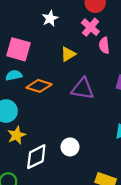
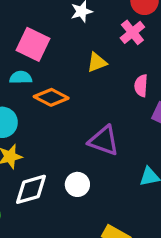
pink semicircle: (104, 45) -> (141, 86), moved
purple triangle: (83, 89) -> (104, 141), moved

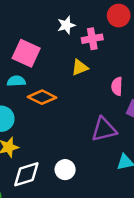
pink cross: (132, 32) -> (92, 39), moved, turned 30
purple triangle: (104, 141) -> (104, 129), moved, turned -32

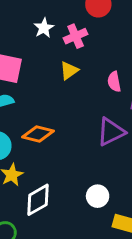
orange diamond: (42, 97) -> (38, 134), moved
white circle: (65, 170) -> (98, 196), moved

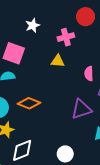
white star: (44, 28) -> (33, 25), moved
yellow triangle: (69, 71) -> (58, 61), turned 32

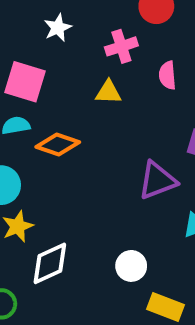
pink semicircle: (89, 74) -> (167, 75), moved
orange diamond: (29, 103) -> (58, 145), moved

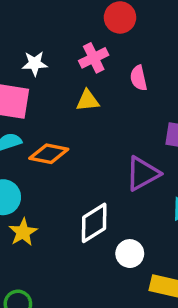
white star: (58, 28) -> (35, 63), moved, turned 30
white diamond: (50, 263) -> (94, 223), moved

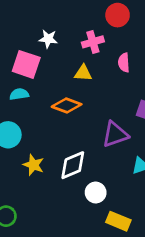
orange diamond: (49, 154) -> (67, 105), moved
yellow star: (23, 232) -> (33, 165), moved, turned -30

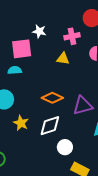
pink square: (26, 64) -> (22, 49), turned -30
orange diamond: (67, 105) -> (52, 98), moved

